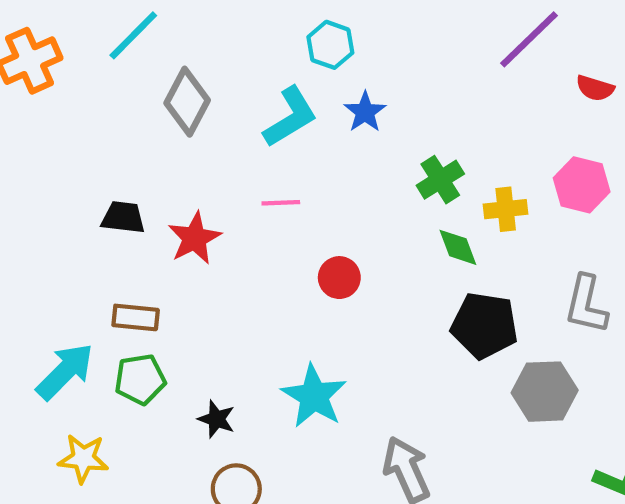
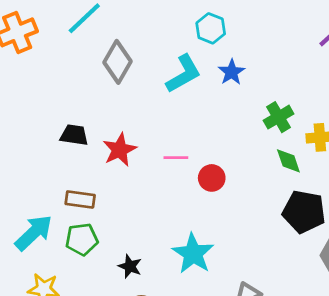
pink line: (281, 203) -> (176, 158), moved

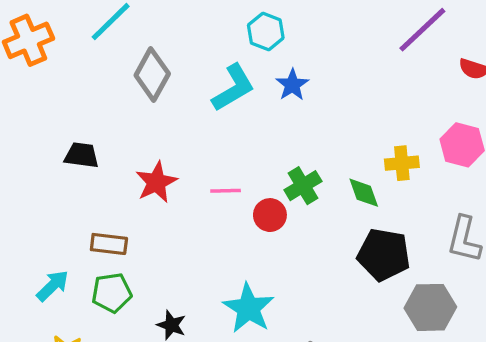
green cross: (279, 117) -> (303, 186), moved
black trapezoid: (74, 135) -> (82, 155), moved
cyan arrow: (34, 233) -> (53, 286), size x0.7

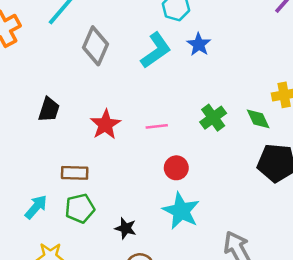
black trapezoid: (82, 155) -> (49, 110), turned 105
red circle: (270, 215) -> (176, 168), moved

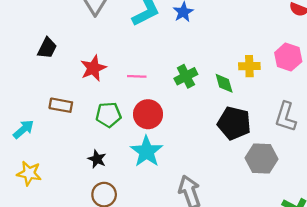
red circle: (176, 168) -> (148, 114), size x1.4
green pentagon: (80, 208) -> (108, 115), moved

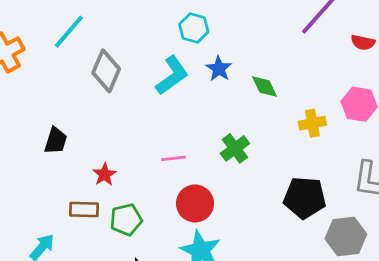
red star: (93, 68) -> (105, 174), moved, size x0.7
green diamond: (224, 83) -> (265, 86), moved
green pentagon: (108, 115) -> (126, 220), moved

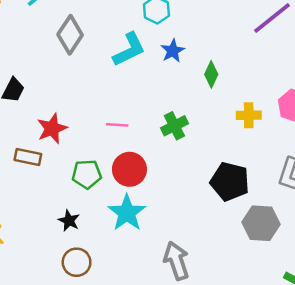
green diamond: (265, 86) -> (211, 74), turned 40
red star: (105, 174) -> (52, 129), size x1.4
green pentagon: (126, 220) -> (87, 174), moved

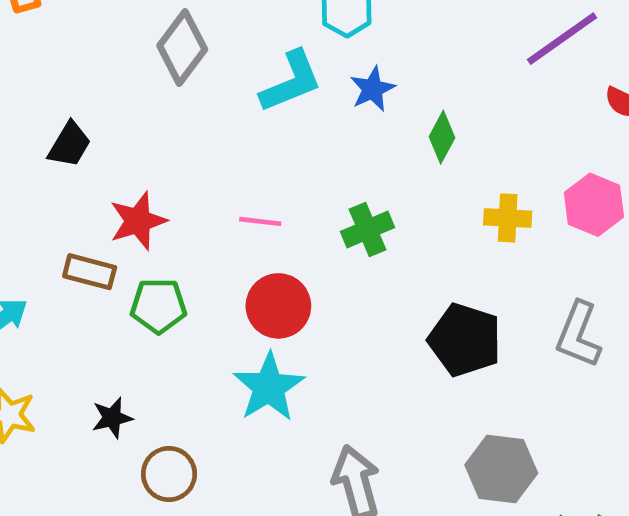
green pentagon: (87, 174) -> (158, 306), moved
black star: (69, 221) -> (112, 418), moved, turned 30
gray hexagon: (261, 223) -> (501, 469), moved

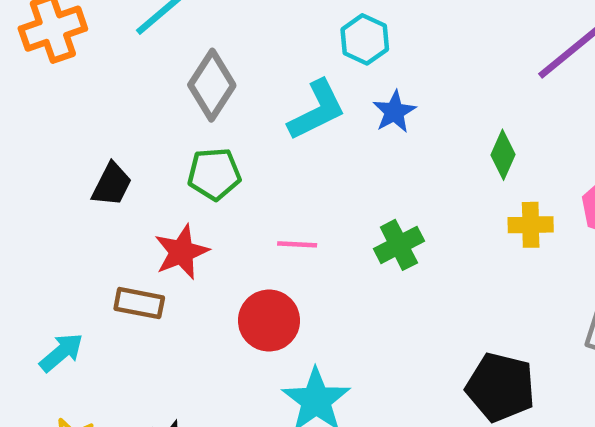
green diamond: (442, 137) -> (503, 155), moved
green pentagon: (158, 306) -> (214, 174), moved
red circle: (278, 306) -> (269, 321), moved
black pentagon: (465, 340) -> (501, 387), moved

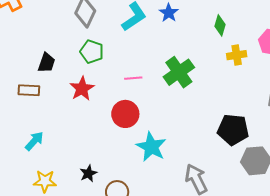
green pentagon: (214, 174) -> (92, 52), turned 30
green cross: (399, 245) -> (179, 72), size x1.4
brown rectangle: (139, 303) -> (29, 90), moved

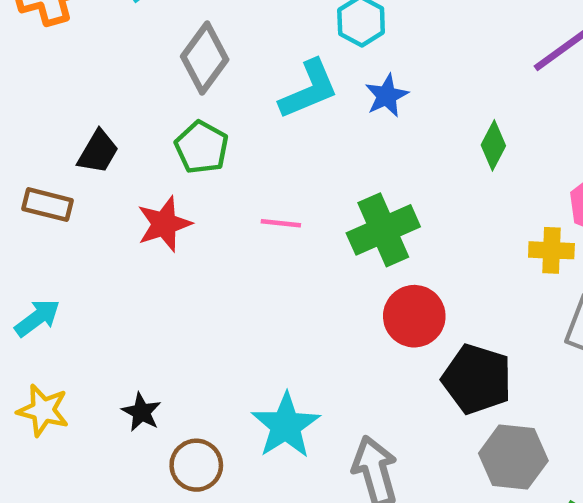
yellow cross: (237, 55) -> (551, 250), moved
red circle: (125, 114) -> (414, 316), moved
cyan star: (151, 147) -> (286, 426), moved
black star: (88, 173) -> (141, 412), turned -30

